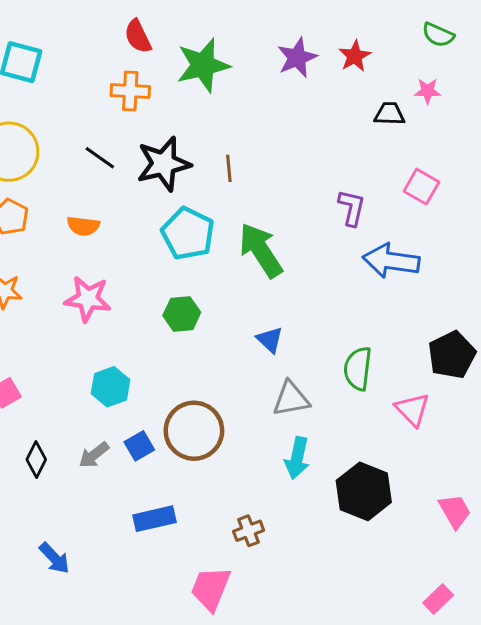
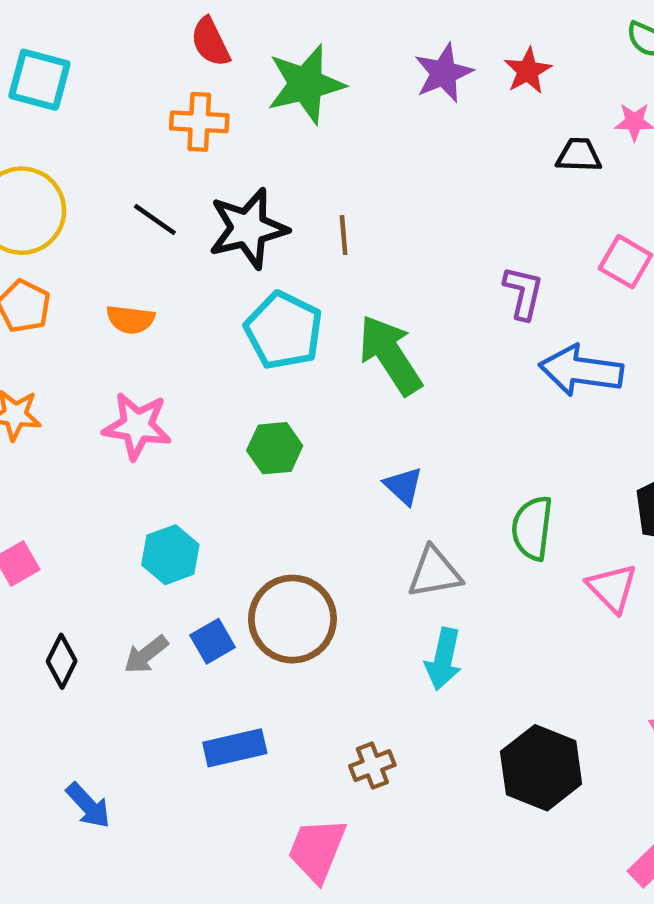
black hexagon: (364, 491) -> (541, 768), moved

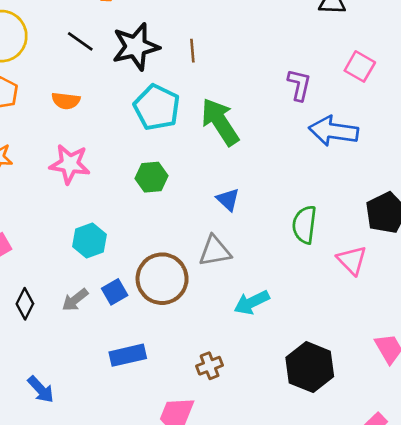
gray triangle: (435, 572) -> (215, 251), moved
cyan arrow: (443, 659) -> (252, 302), turned 52

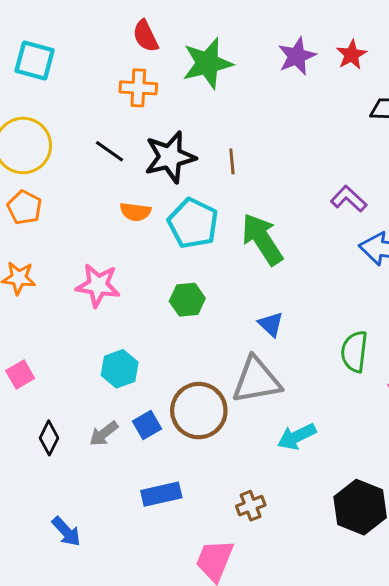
purple L-shape: (299, 85) -> (349, 199), turned -60
orange semicircle: (66, 101) -> (135, 212), moved
gray triangle: (215, 251) -> (256, 380), size x1.4

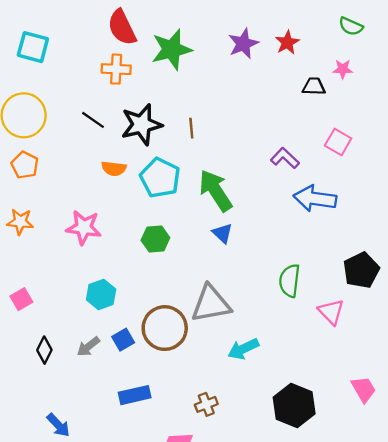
red semicircle: (146, 36) -> (122, 27), size x1.4
blue triangle: (271, 324) -> (222, 233), moved

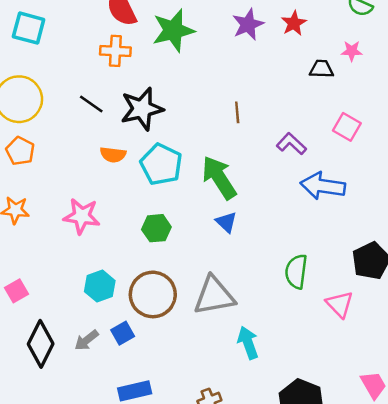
brown line: (191, 128) -> (237, 112), moved
brown circle: (165, 328) -> (153, 294), moved
cyan arrow: (243, 349) -> (248, 343), turned 96
black diamond: (44, 350) -> (41, 344), size x1.6

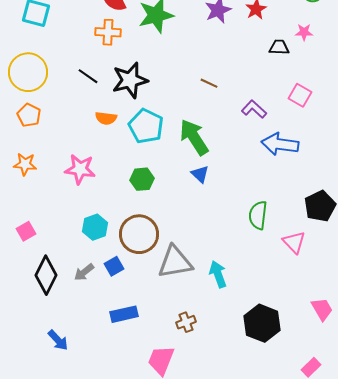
brown line: (237, 112) -> (209, 83), turned -60
gray triangle: (214, 296) -> (175, 262), moved

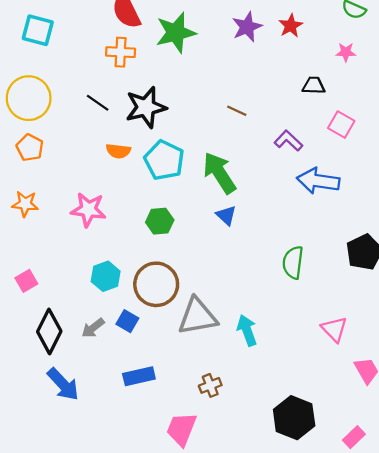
black trapezoid: (279, 47) -> (314, 85), moved
pink triangle: (294, 242) -> (334, 329), moved
blue square: (114, 266) -> (127, 321), turned -30
black hexagon: (262, 323) -> (294, 418), moved
blue arrow: (58, 340) -> (63, 384), moved, size x1.4

